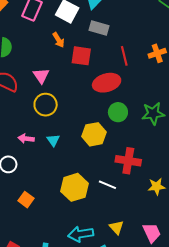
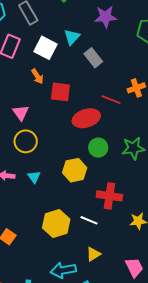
gray rectangle: (99, 28) -> (93, 58), moved, turned 36
red line: (124, 56) -> (111, 100), moved, turned -54
yellow triangle: (116, 227) -> (93, 254), moved, turned 42

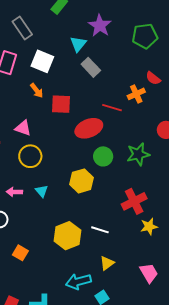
purple star: (106, 17) -> (100, 26), turned -30
cyan triangle: (72, 37) -> (78, 44), moved
pink triangle: (21, 113) -> (23, 128), turned -30
red cross: (109, 196) -> (134, 201), moved, turned -30

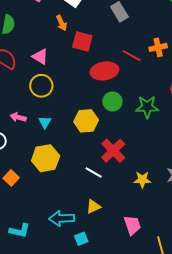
red cross: (134, 201) -> (113, 151), moved, turned -30
yellow hexagon: (67, 236) -> (46, 158), moved

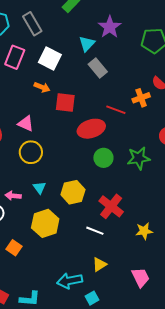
orange arrow: (62, 23) -> (42, 87), turned -35
pink arrow: (18, 117) -> (13, 196), moved
yellow hexagon: (86, 121) -> (73, 192), moved

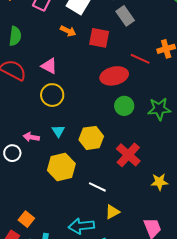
red square: (65, 103) -> (99, 38), moved
white line: (95, 231) -> (97, 187), moved
orange square: (14, 248) -> (26, 219), moved

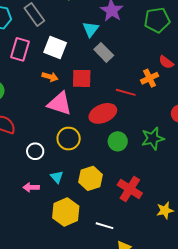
pink triangle: (49, 66) -> (60, 104), moved, size x1.5
yellow circle: (52, 95) -> (69, 139), moved
white circle: (12, 153) -> (35, 151), moved

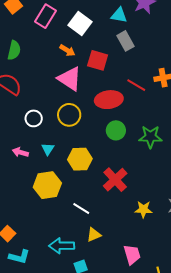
cyan triangle: (91, 29) -> (119, 15), turned 48

